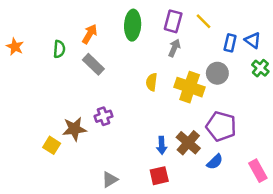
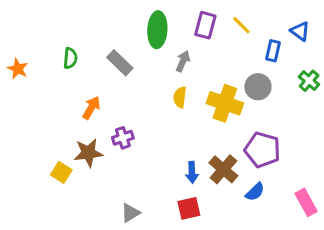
orange arrow: (90, 34) -> (91, 108), moved
blue triangle: (253, 40) -> (300, 31), moved
orange star: (15, 47) -> (18, 69), moved
gray arrow: (174, 48) -> (183, 61), moved
gray rectangle: (93, 64) -> (120, 63), moved

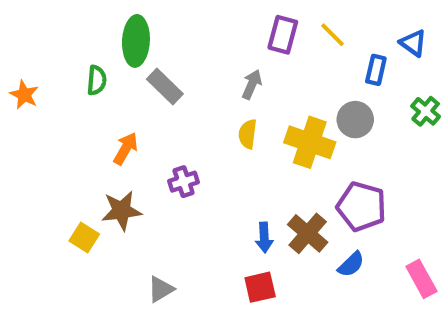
green ellipse: (157, 30) -> (136, 41), moved
purple cross: (123, 138) -> (184, 182), moved
gray triangle: (130, 213) -> (161, 289), moved

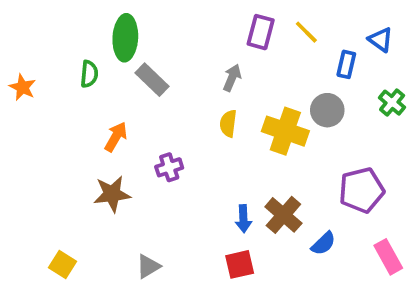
purple pentagon: (361, 206) -> (362, 190), moved, turned -30
yellow square: (84, 237) -> (62, 264), moved

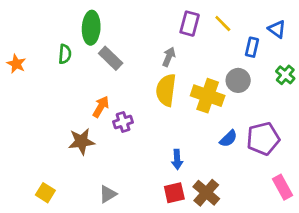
yellow semicircle: (228, 123) -> (166, 90), size x1.6
orange arrow: (116, 137) -> (101, 107), moved
brown cross: (283, 215) -> (206, 193), moved
blue semicircle: (323, 243) -> (228, 139), moved

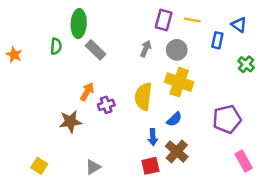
yellow line: (223, 24) -> (192, 20), turned -35
gray circle: (238, 80) -> (177, 50), moved
yellow semicircle: (166, 90) -> (143, 96), moved
blue semicircle: (228, 139) -> (174, 119), moved
brown cross: (206, 193) -> (177, 151), moved

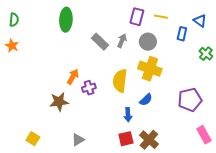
green semicircle: (56, 46) -> (14, 20), moved
gray rectangle: (95, 50) -> (100, 42), moved
brown cross: (177, 151) -> (149, 140), moved

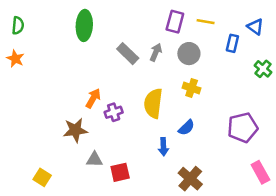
yellow cross: (150, 69) -> (192, 88), size x0.6
red square: (126, 139) -> (120, 172), moved
gray triangle: (78, 140) -> (94, 160), moved, turned 32

